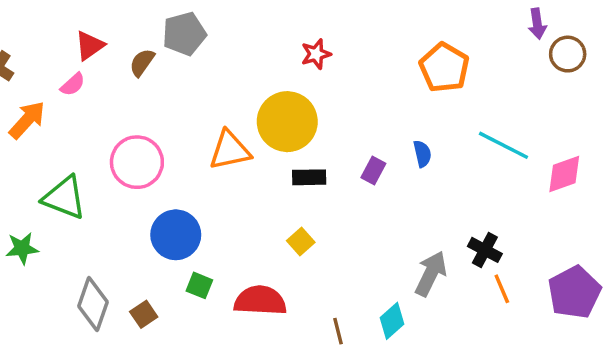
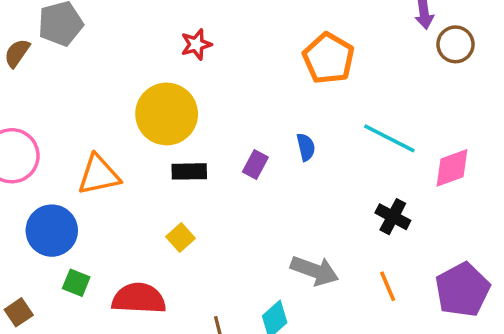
orange triangle: (230, 150) -> (99, 175), moved
black cross: (485, 250) -> (393, 217), moved
gray arrow: (431, 274) -> (315, 271), turned 84

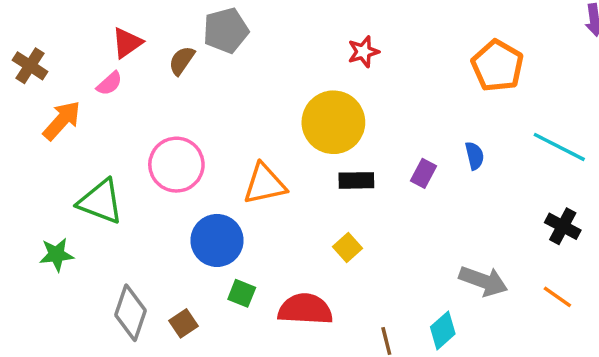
orange line: (388, 286) -> (557, 297), turned -32

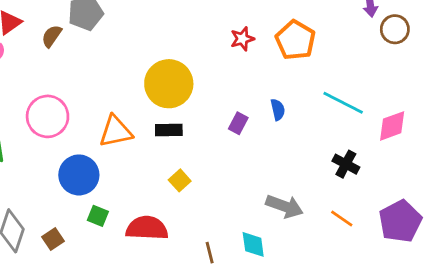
red star: (363, 52) -> (242, 39), moved
black rectangle: (356, 180) -> (169, 130), moved
cyan diamond: (443, 330) -> (253, 244), turned -56

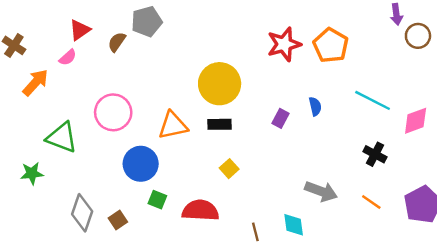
red star: (242, 39) -> (284, 44), size x1.6

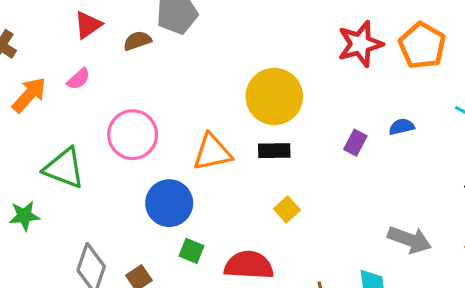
brown semicircle: (117, 42) -> (137, 41), turned 36
pink semicircle: (68, 57) -> (78, 79), moved
blue semicircle: (315, 106) -> (402, 127), turned -90

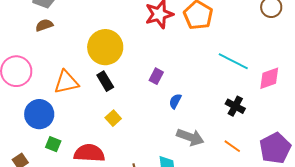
brown semicircle: (137, 41) -> (44, 25), moved
blue semicircle: (402, 127) -> (175, 101), moved, turned -49
black rectangle: (274, 151) -> (105, 81), turned 60

